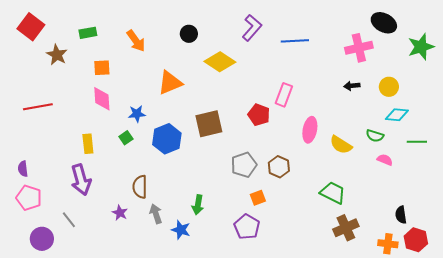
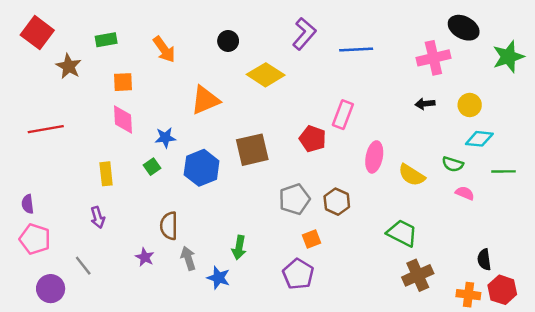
purple arrow: (81, 180) -> (98, 217), size x0.6

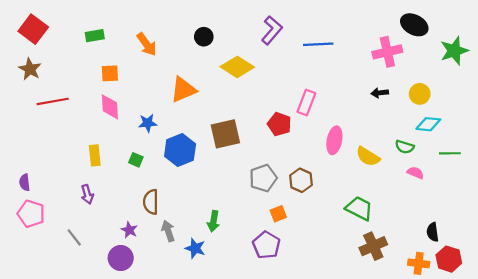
brown star: (69, 66) -> (30, 69), moved
red line: (46, 129) -> (53, 101), moved
green square: (152, 167) -> (136, 160), moved, turned -32
purple circle: (51, 289) -> (121, 258), moved

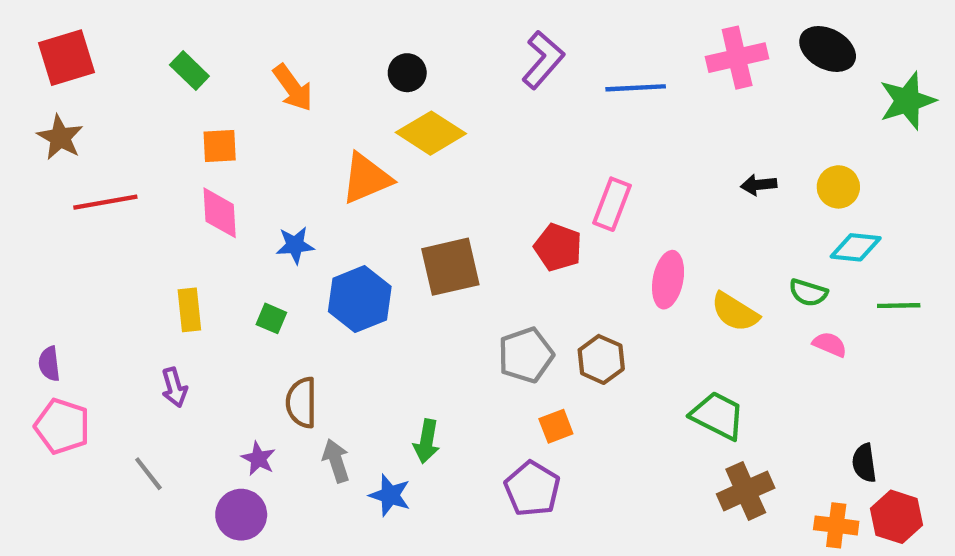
red square: (33, 29) -> (67, 58), turned 36
green rectangle: (95, 36) -> (189, 71), turned 54
pink cross: (387, 52) -> (737, 58), moved
yellow diamond: (237, 67) -> (431, 133), moved

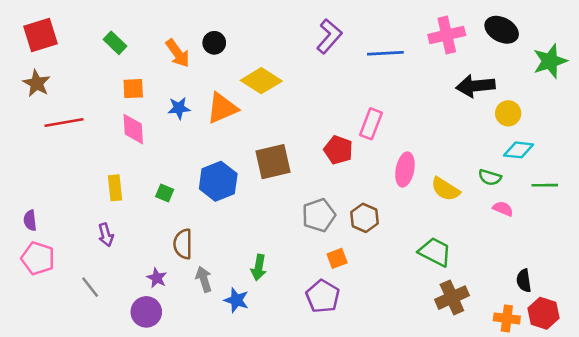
black circle: (407, 73) -> (214, 43), moved
black arrow: (759, 185) -> (475, 86), moved, size x1.8
blue star: (295, 245) -> (179, 108), moved

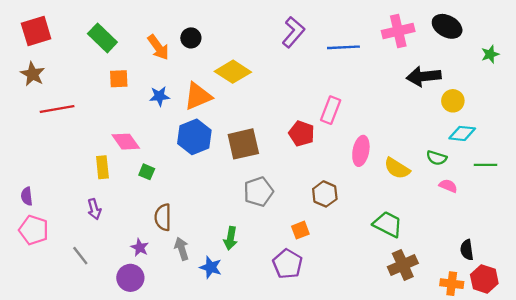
green rectangle: (115, 43) -> (102, 38), size x1.4
green star: (550, 61) -> (490, 54), size x0.6
pink diamond: (133, 129) -> (126, 142), moved, turned -32
blue hexagon: (218, 181) -> (194, 137), moved
gray pentagon: (319, 215) -> (258, 192), moved

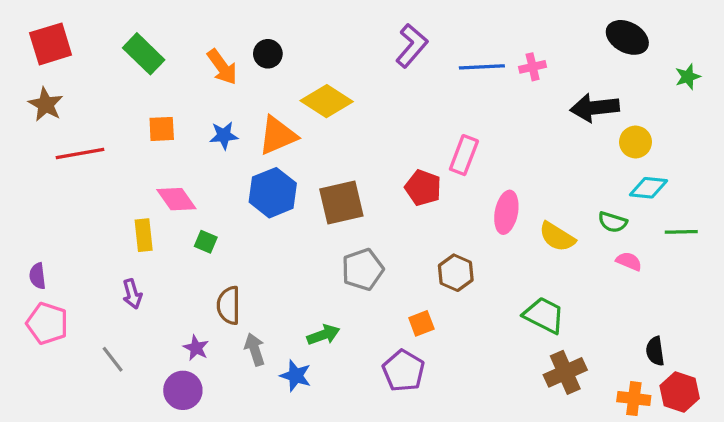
pink cross: (398, 31) -> (533, 67), moved, size x0.6
orange square: (119, 79) -> (162, 129), moved
green arrow: (230, 238) -> (323, 335), turned -120

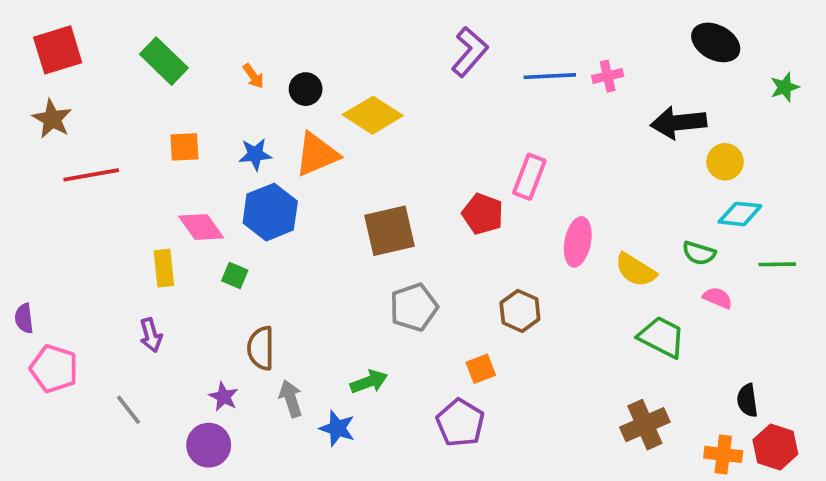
black circle: (268, 54) -> (306, 89), moved
orange arrow: (222, 67) -> (253, 76), size x0.6
blue hexagon: (273, 193) -> (270, 212), moved
purple semicircle: (37, 276) -> (24, 318), moved
green trapezoid: (544, 315) -> (662, 337), moved

